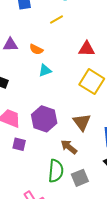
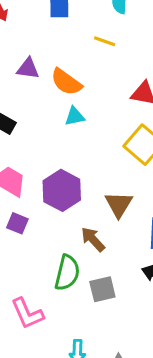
yellow line: (57, 20) -> (105, 41), turned 40
orange semicircle: (36, 49) -> (66, 82), size x1.5

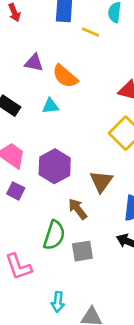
yellow line: (105, 41) -> (90, 32), moved
cyan triangle: (75, 116) -> (50, 106), moved

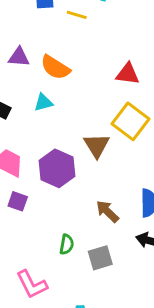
brown triangle: (101, 181) -> (97, 145), moved
brown arrow: (78, 209) -> (107, 211), moved
green semicircle: (54, 235) -> (67, 244), size x0.6

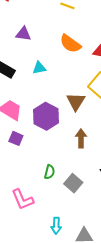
orange semicircle: (55, 67) -> (70, 44), moved
brown arrow: (107, 211) -> (81, 138), moved, turned 42
gray square: (100, 258) -> (73, 183), turned -36

